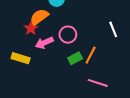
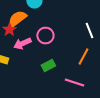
orange line: (91, 55) -> (83, 57), moved
green rectangle: (75, 58) -> (48, 66), moved

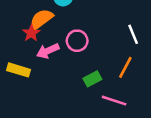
green rectangle: (48, 66) -> (92, 79), moved

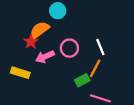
white line: (133, 34) -> (100, 47), moved
orange line: (125, 67) -> (95, 68), moved

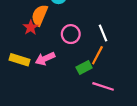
orange semicircle: (39, 30) -> (40, 15), turned -30
pink arrow: (45, 57) -> (45, 59), moved

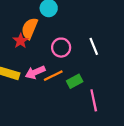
orange line: (97, 55) -> (53, 76), moved, turned 36
pink line: (103, 86) -> (94, 100), turned 60

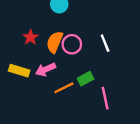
orange semicircle: (30, 28) -> (55, 42), moved
orange line: (53, 76) -> (64, 88), moved

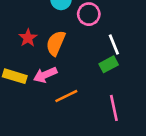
pink circle: (72, 44) -> (89, 14), moved
green rectangle: (86, 79) -> (109, 64), moved

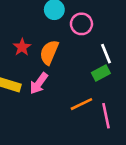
pink arrow: (45, 75) -> (39, 83), turned -30
orange line: (66, 96) -> (81, 104), moved

